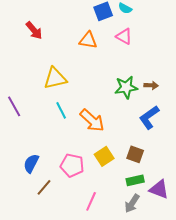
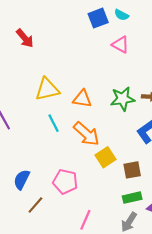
orange triangle: (88, 40) -> (82, 99), moved
brown square: (135, 154) -> (132, 170), turned -30
yellow square: (104, 156) -> (106, 157), moved

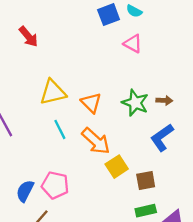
orange triangle: (82, 99) -> (91, 103), turned 36
green star: (123, 99) -> (135, 103), turned 30
pink pentagon: (65, 182) -> (55, 185), moved

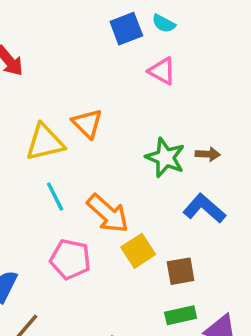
orange triangle: (91, 103) -> (87, 124), moved
blue L-shape: (162, 138) -> (204, 208), turned 76
pink pentagon: (55, 185) -> (70, 259), moved

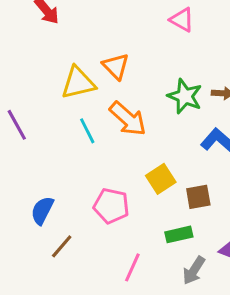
orange arrow: (108, 213) -> (128, 119), moved
pink pentagon: (70, 259) -> (111, 206), moved
green rectangle: (181, 315) -> (179, 234), moved

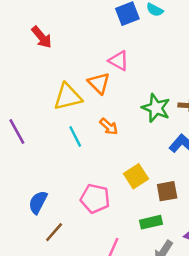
pink triangle: (182, 20) -> (119, 61), moved
orange arrow: (128, 119) -> (109, 127), size x0.6

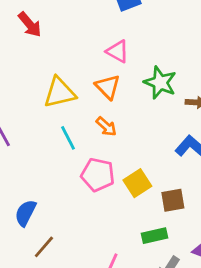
orange triangle: (99, 83) -> (108, 87), moved
green star: (156, 108) -> (160, 83), moved
pink pentagon: (95, 199) -> (98, 175), moved

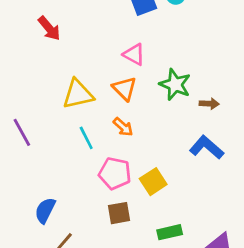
brown square: (173, 200) -> (119, 213), moved

